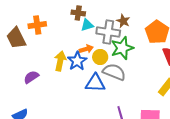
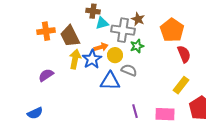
orange cross: (37, 25) -> (46, 31), moved
brown trapezoid: (16, 38) -> (70, 36), moved
green star: (122, 48) -> (137, 46), size x0.6
gray semicircle: (114, 72) -> (129, 70), size x0.7

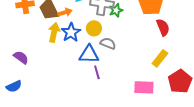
green star: (137, 46) -> (116, 10), moved
orange arrow: (101, 47) -> (65, 12), moved
purple semicircle: (46, 75) -> (21, 57), moved, turned 70
purple line: (135, 111) -> (97, 72), moved

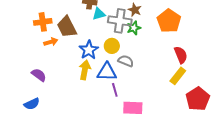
orange arrow: (65, 12) -> (51, 42), moved
red semicircle: (163, 27) -> (181, 55), moved
yellow arrow: (54, 32) -> (85, 70), moved
pink rectangle: (144, 87) -> (133, 108), moved

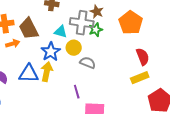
cyan triangle: (99, 14) -> (61, 32), moved, turned 32
blue triangle: (107, 72) -> (29, 74), moved
yellow rectangle: (178, 76) -> (140, 78), turned 30

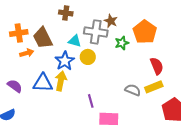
green star: (96, 30) -> (122, 43), moved
gray semicircle: (88, 63) -> (133, 90), moved

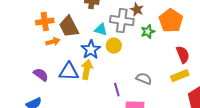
gray semicircle: (133, 90) -> (144, 79), moved

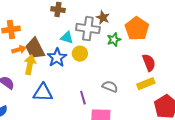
brown trapezoid: (69, 27) -> (35, 49), moved
yellow arrow: (87, 70) -> (30, 65), moved
blue triangle: (69, 72) -> (43, 93), moved

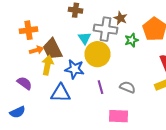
cyan triangle: (67, 38) -> (84, 38), turned 40
yellow circle: (80, 54) -> (98, 54), size x1.6
blue star: (57, 58) -> (74, 69), moved, turned -30
purple line: (83, 98) -> (100, 87), moved

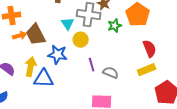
yellow circle: (98, 54) -> (81, 40), size x0.6
yellow arrow: (48, 65) -> (31, 67), moved
purple line: (100, 87) -> (92, 65), moved

